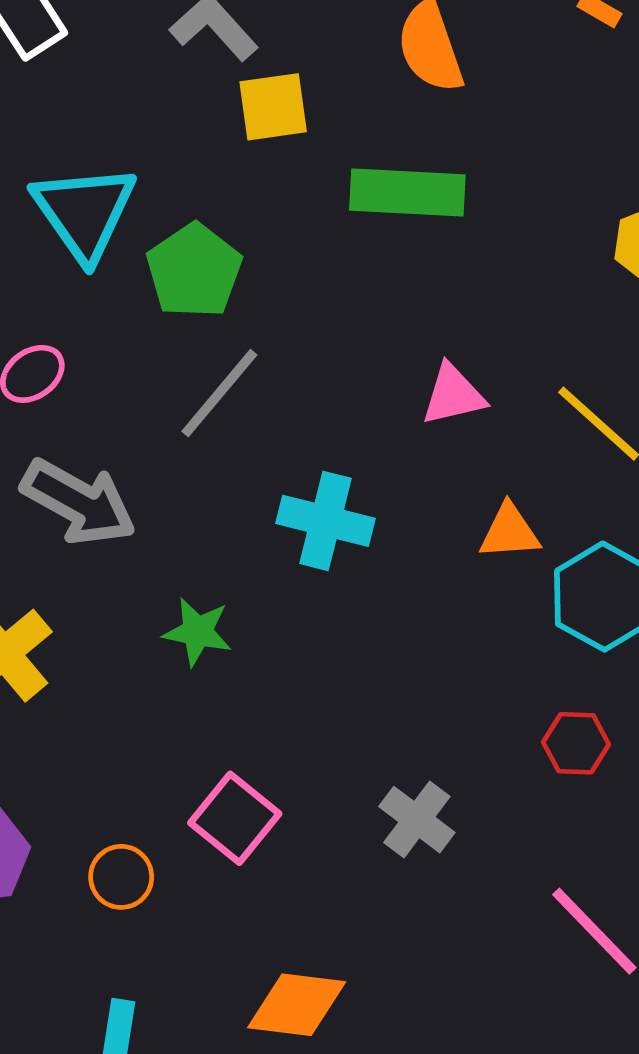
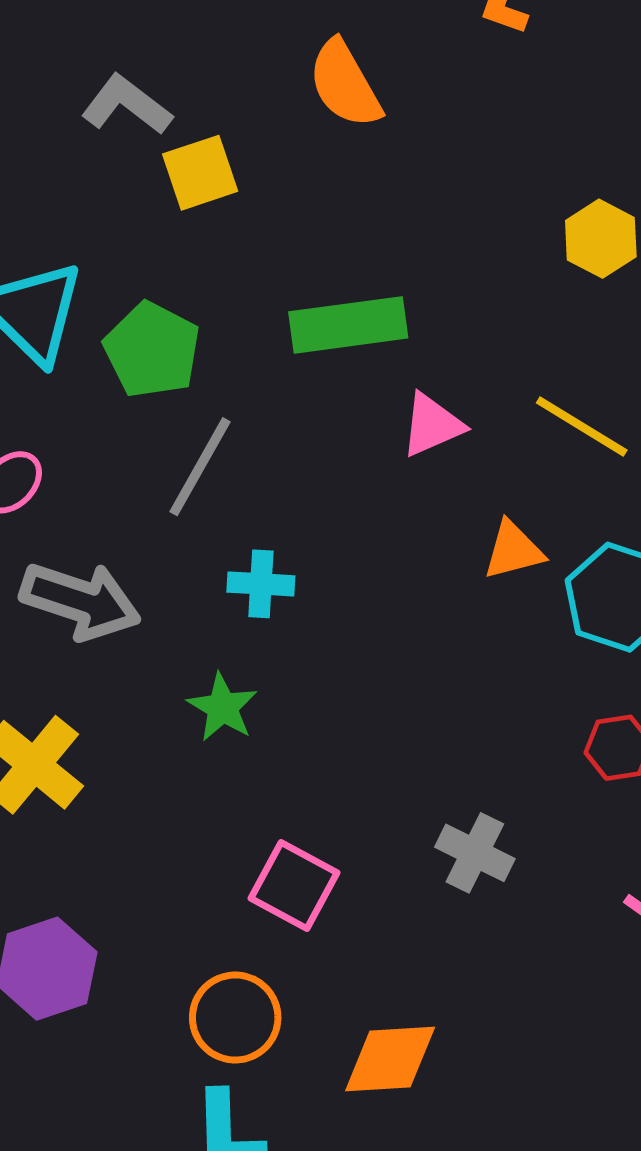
green rectangle: (407, 193) -> (348, 325), moved
cyan cross: (326, 521) -> (261, 584), moved, size x0.7
green star: (197, 632) -> (222, 707), turned 30
orange circle: (121, 877) -> (235, 1018), moved, size x1.4

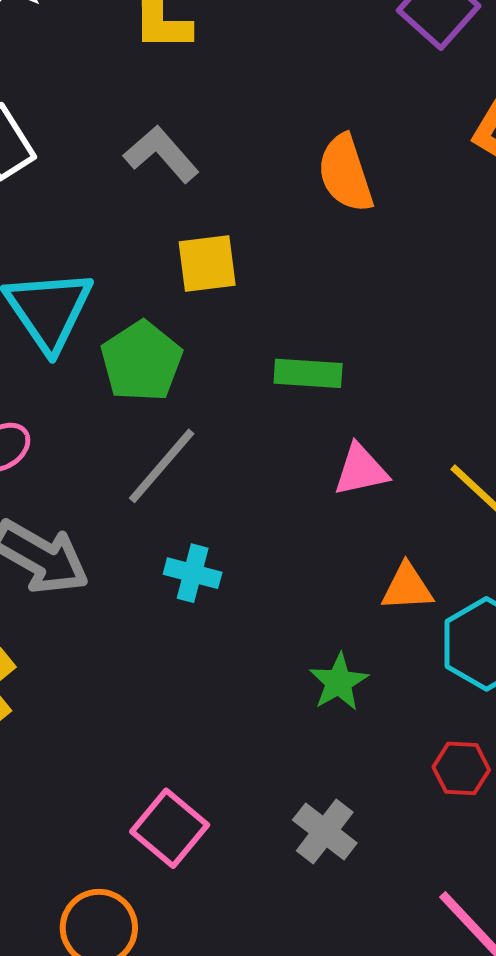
yellow square: (200, 173) -> (207, 263), moved
green rectangle: (348, 325) -> (308, 373), size x0.7
green star: (222, 707) -> (339, 682), moved

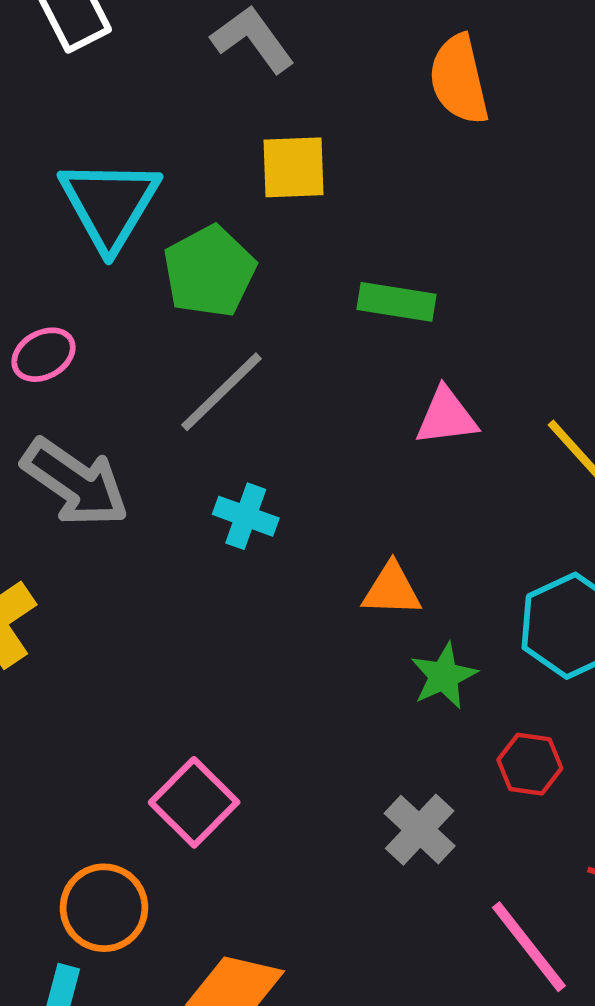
orange triangle: (407, 587) -> (392, 590), moved
green star: (339, 682) -> (444, 676), moved
gray cross: (325, 831) -> (420, 830), moved

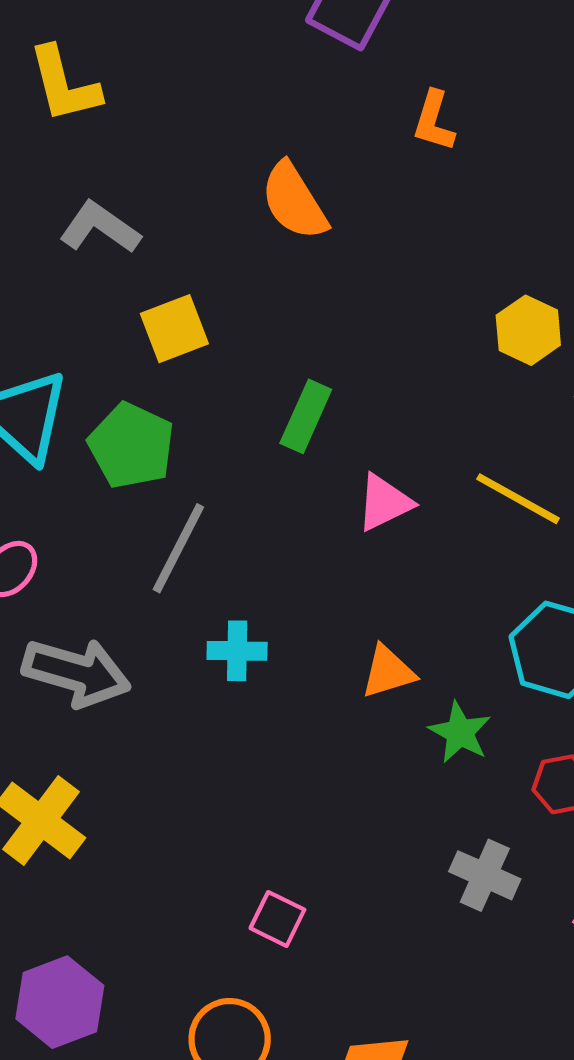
green rectangle: (397, 302) -> (306, 416), turned -56
pink square: (194, 802) -> (277, 919), size x0.7

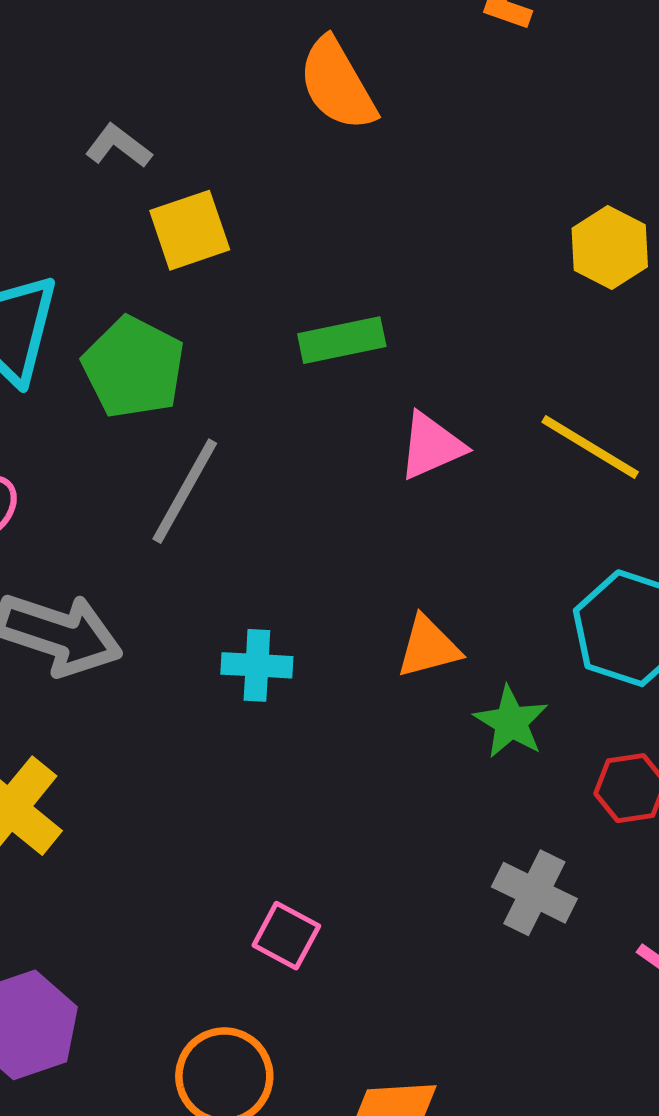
gray L-shape: (100, 228) -> (118, 146), moved, size x0.7
green rectangle: (306, 416) -> (342, 340), turned 52
cyan cross: (237, 651) -> (257, 665), moved

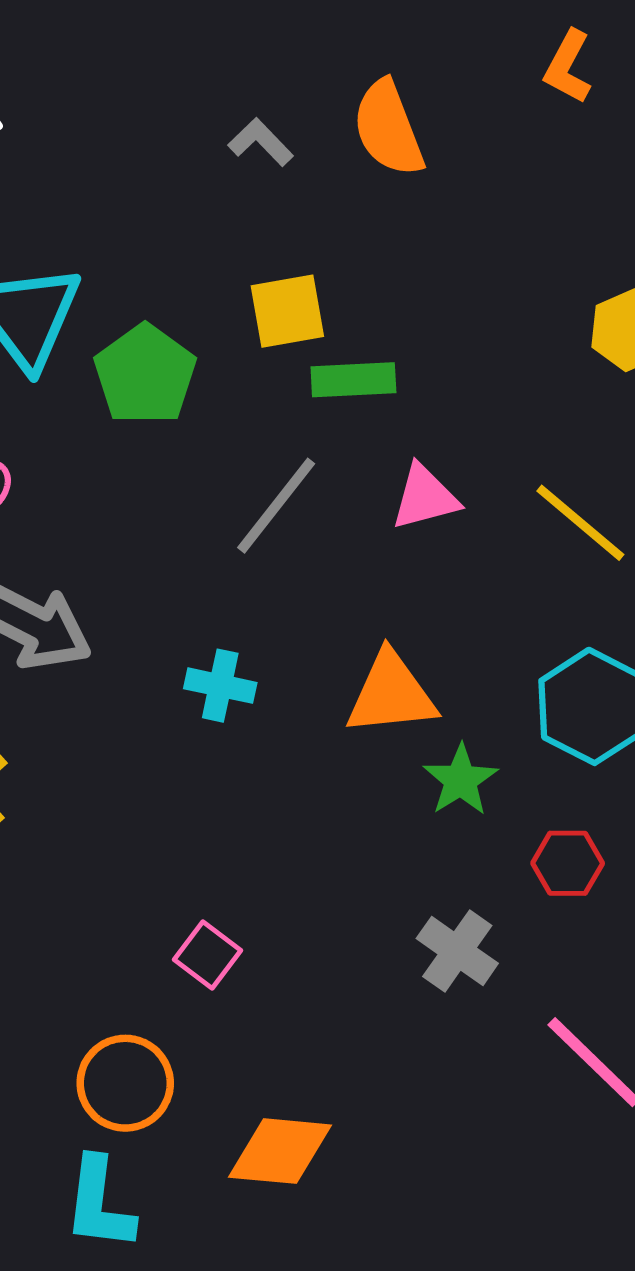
gray L-shape: (118, 146) -> (261, 142), moved
yellow square: (190, 230) -> (287, 311), moved
gray line: (185, 491) -> (276, 506), moved
orange triangle: (428, 647) -> (391, 694), size x1.4

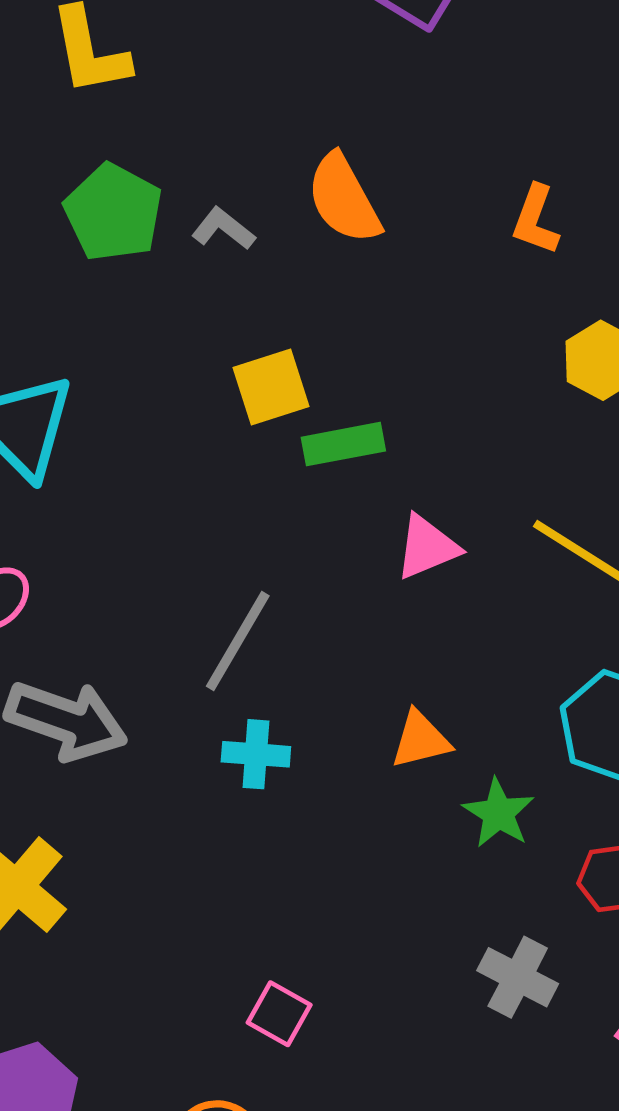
orange L-shape: (568, 67) -> (536, 220), moved
green pentagon: (145, 375) -> (113, 212), moved
gray line: (276, 506) -> (238, 641), moved
orange triangle: (391, 694) -> (421, 740), size x0.7

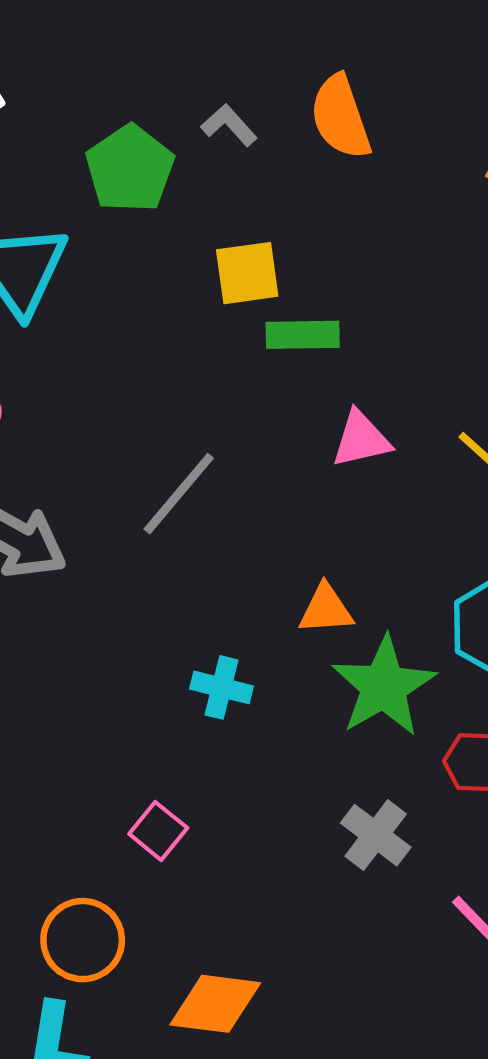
green pentagon: (113, 212) -> (130, 169), moved
cyan cross: (256, 754) -> (221, 687), moved
green star: (498, 813) -> (384, 686), size x1.6

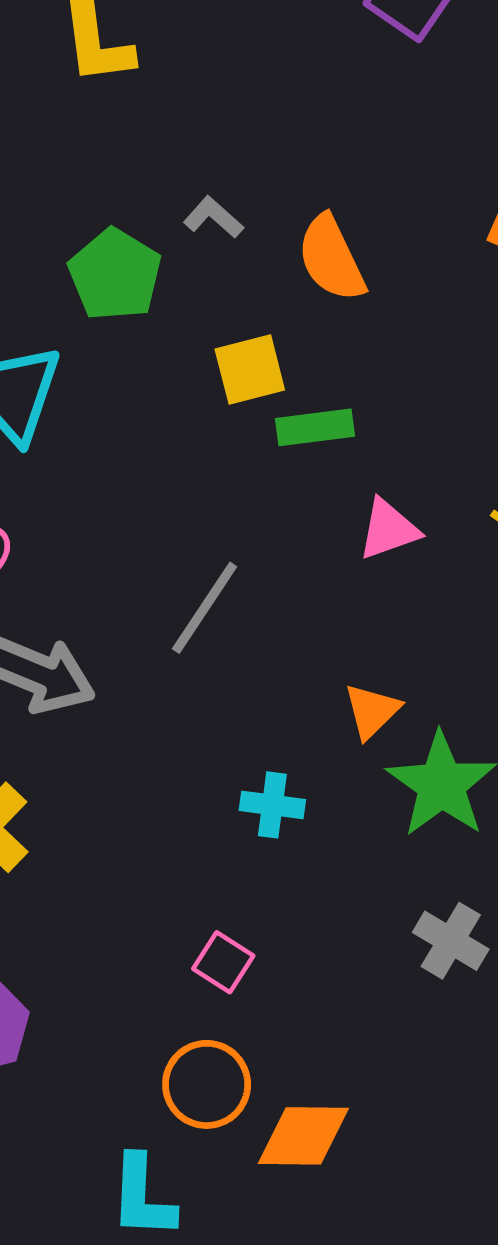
orange semicircle: (341, 117) -> (331, 258), moved
orange triangle: (326, 609) -> (372, 711), turned -34
orange circle: (83, 940) -> (207, 1084), moved

